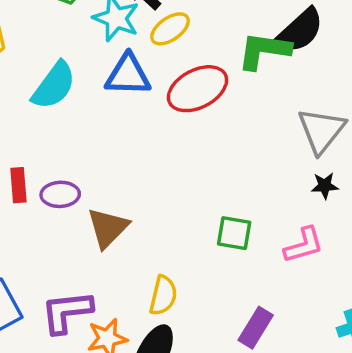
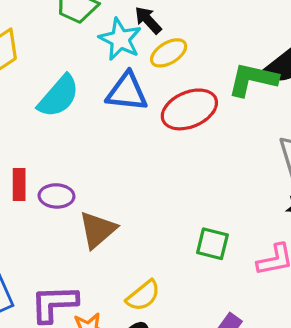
yellow semicircle: (163, 295) -> (143, 296), turned 33

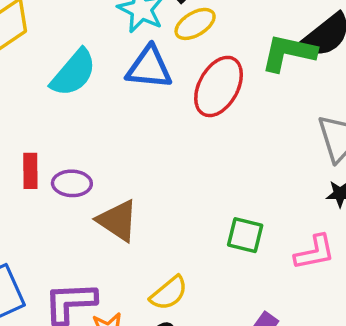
red ellipse: (189, 109) -> (219, 86), turned -38
brown triangle: (98, 230) -> (118, 221), turned -45

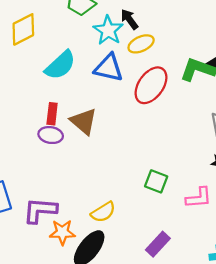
red rectangle: (30, 171) -> (52, 114), moved
brown triangle: (118, 221) -> (84, 121), moved

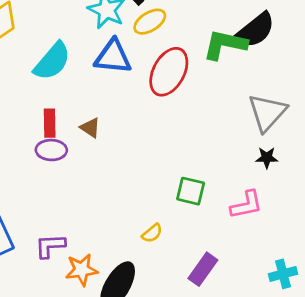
brown triangle: (84, 121) -> (90, 128), size x0.6
purple L-shape: (40, 210) -> (50, 246), size x0.7
yellow semicircle: (103, 212) -> (152, 233), moved, size x0.7

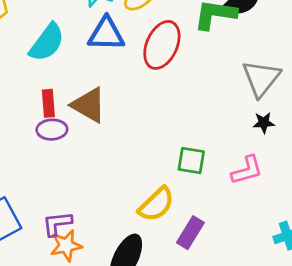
brown triangle: (90, 128) -> (89, 105), size x1.8
yellow semicircle: (152, 233) -> (156, 204), size x1.8
purple rectangle: (203, 269) -> (190, 233), moved
orange star: (82, 270) -> (66, 246), moved

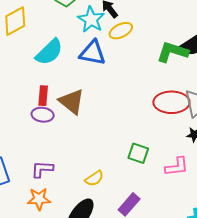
red ellipse: (162, 45) -> (171, 102), moved, turned 56
yellow semicircle: (156, 204) -> (94, 178), moved, size x0.7
purple L-shape: (57, 224) -> (42, 169), moved

